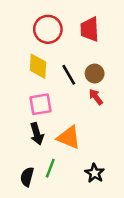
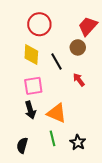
red trapezoid: (90, 29) -> (88, 26), moved, turned 45
brown circle: (95, 74) -> (78, 47), moved
green line: (50, 168) -> (53, 138), moved, turned -35

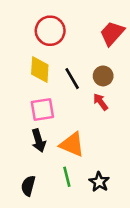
brown circle: (78, 47) -> (103, 76), moved

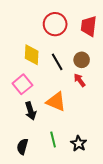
red circle: (50, 31) -> (55, 24), moved
red trapezoid: (112, 33) -> (89, 26), turned -35
pink square: (42, 110) -> (22, 84), moved, turned -30
orange triangle: (72, 144) -> (56, 102), moved

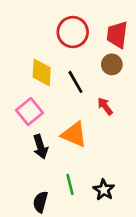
brown circle: (82, 60) -> (112, 64), moved
black semicircle: (22, 147) -> (40, 202), moved

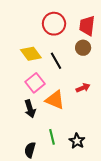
yellow diamond: (42, 72) -> (31, 54), turned -40
red arrow: (105, 106) -> (83, 88), moved, turned 104
pink square: (30, 112) -> (35, 83), moved

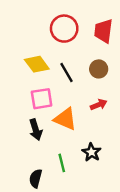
brown circle: (83, 48) -> (99, 69), moved
pink square: (35, 83) -> (42, 99), turned 30
black star: (77, 141) -> (92, 152), moved

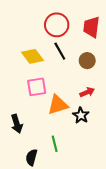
black line: (67, 73) -> (60, 51), moved
orange triangle: (65, 119) -> (58, 105), turned -40
black arrow: (36, 130) -> (17, 124), moved
black star: (92, 152) -> (81, 115), moved

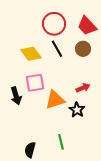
red trapezoid: (91, 27) -> (87, 26), turned -50
brown circle: (87, 61) -> (83, 49), moved
black arrow: (17, 124) -> (16, 96), moved
green line: (55, 144) -> (61, 142), moved

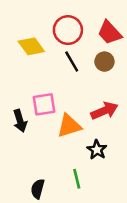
yellow diamond: (31, 54) -> (31, 46), moved
red arrow: (83, 88) -> (104, 111), size x1.5
black star: (77, 110) -> (97, 150), moved

